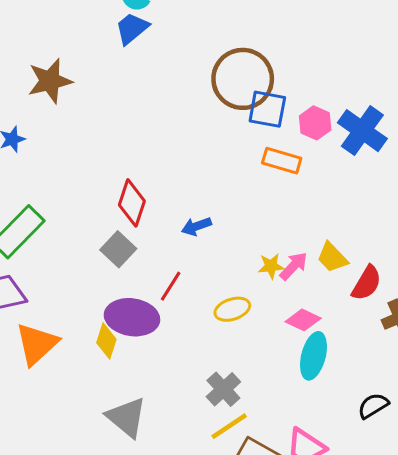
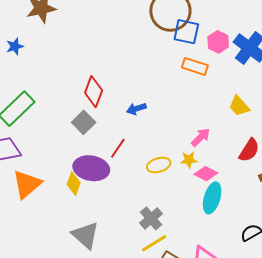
yellow trapezoid: (332, 258) -> (239, 106), moved
yellow star: (271, 266) -> (189, 160), moved

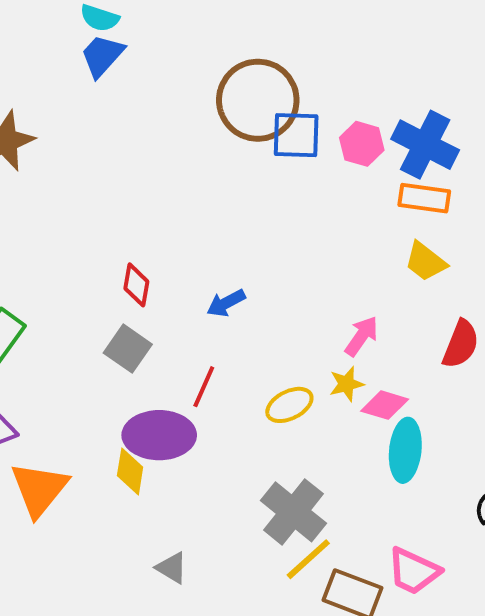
orange rectangle: (195, 66) -> (424, 198), moved
red diamond: (94, 92) -> (136, 285), size x0.7
gray cross: (151, 218) -> (293, 512), size x1.4
gray triangle: (85, 235) -> (172, 568), size x0.6

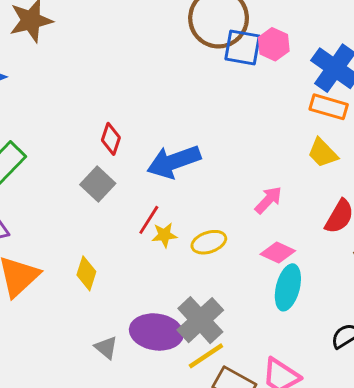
pink hexagon: (362, 144) -> (274, 44), moved
blue arrow: (226, 303) -> (174, 162), size x1.8
yellow star: (347, 384) -> (164, 235), moved
purple ellipse: (159, 435) -> (156, 332), moved

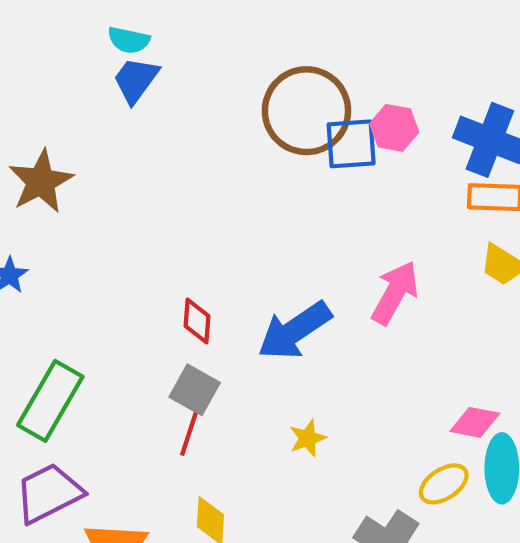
pink arrow: (268, 200) -> (395, 293), moved, size x1.4
red line: (149, 220) -> (189, 433), moved
yellow ellipse: (209, 242) -> (444, 484), moved

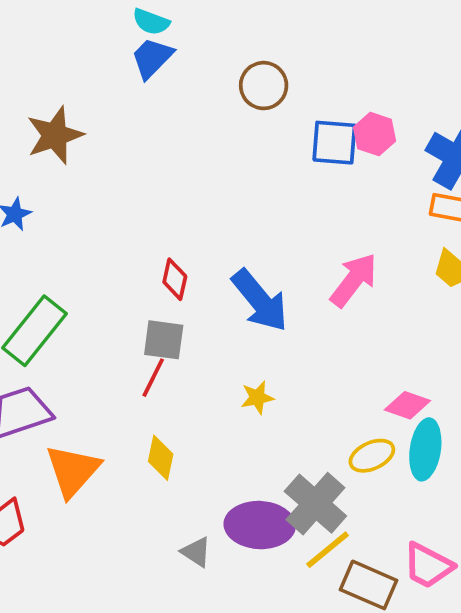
brown circle: (306, 111) -> (264, 86), moved, size x0.6
blue arrow: (295, 331) -> (260, 300), turned -104
gray square: (195, 390) -> (164, 340), turned -30

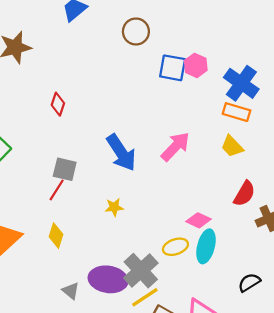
red diamond: (175, 279) -> (58, 104), moved

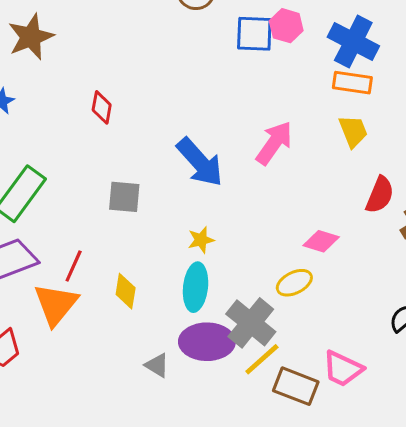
yellow trapezoid: (232, 146) -> (353, 131), turned -150
red line: (57, 190) -> (74, 266), moved
cyan ellipse: (206, 246) -> (196, 287), moved

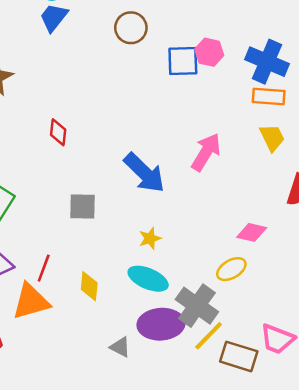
cyan ellipse: (196, 287) -> (148, 279), turned -69
orange triangle: (56, 304) -> (31, 301), turned 39

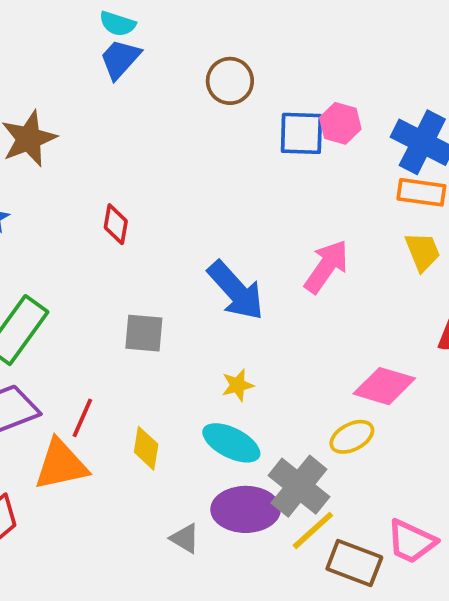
pink diamond: (252, 232) -> (384, 386), size x1.4

